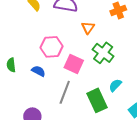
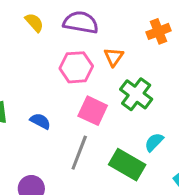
pink hexagon: (52, 47) -> (76, 67), moved
green rectangle: (97, 100) -> (127, 165), turned -35

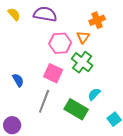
orange triangle: (114, 57) -> (83, 37), moved
pink hexagon: (76, 67) -> (60, 43), moved
blue semicircle: (40, 121) -> (18, 80), turned 32

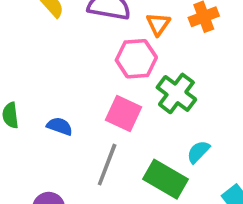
orange triangle: (83, 37) -> (158, 24), moved
blue semicircle: (18, 80) -> (60, 126), turned -40

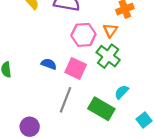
orange triangle: (158, 24) -> (110, 30), moved
blue semicircle: (60, 126) -> (49, 64), moved

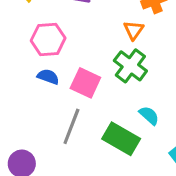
pink hexagon: (83, 35) -> (48, 39), moved
cyan semicircle: (122, 92) -> (149, 115), turned 88

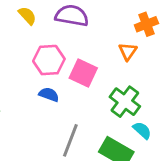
green cross: (130, 66) -> (125, 102), moved
pink square: (85, 83) -> (83, 73), moved

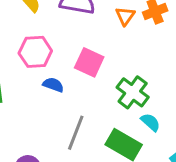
orange triangle: (128, 51) -> (125, 16), moved
pink hexagon: (49, 60) -> (35, 52), moved

